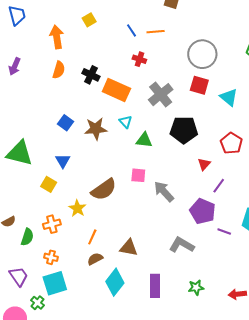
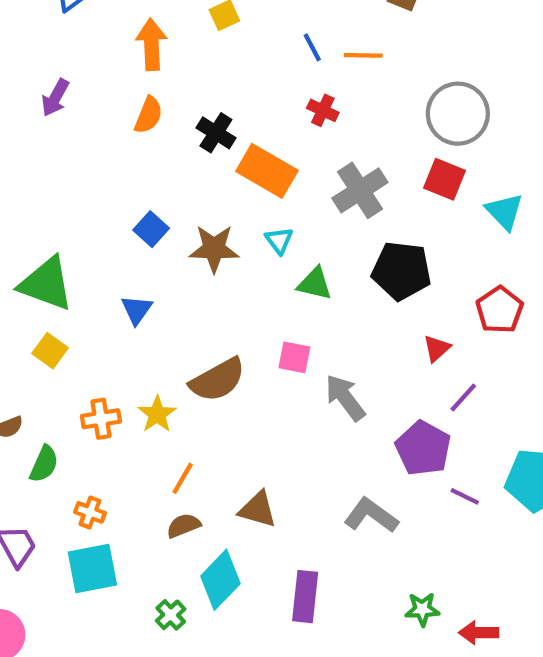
yellow square: (49, 184) -> (50, 351), moved
orange cross: (52, 224) -> (101, 419), moved
green star: (196, 287) -> (422, 609), moved
green cross: (37, 303) -> (171, 615), moved

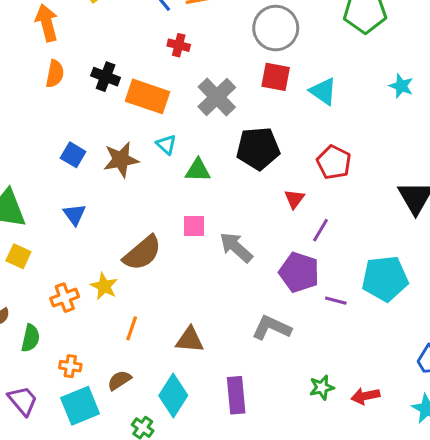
brown semicircle: (184, 526) -> (119, 380), moved

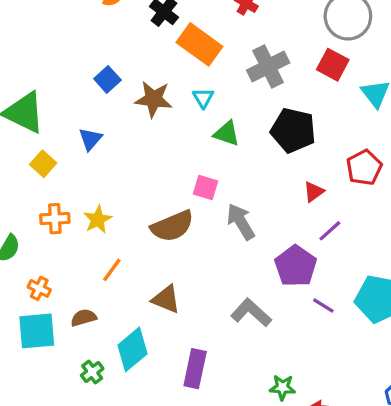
brown semicircle: (142, 253) -> (172, 226), moved
yellow square: (18, 256) -> (43, 164), moved

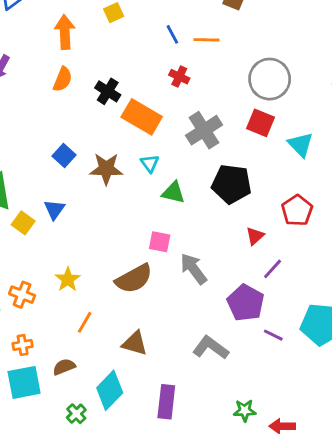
yellow square: (43, 164) -> (23, 223), moved
orange cross: (55, 219) -> (22, 295), moved, turned 30
orange cross: (39, 288) -> (23, 345), turned -30

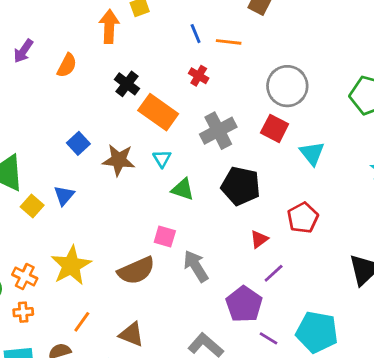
orange arrow: (65, 32) -> (109, 26), moved
orange semicircle: (63, 79) -> (67, 65), moved
yellow star: (68, 279) -> (71, 266), size x1.6
orange line: (85, 322) -> (82, 322), moved
orange cross: (23, 345) -> (23, 312), moved

